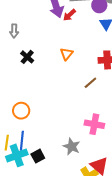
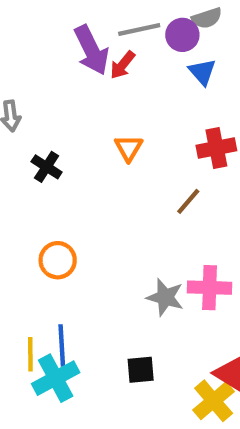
orange circle: (21, 111) -> (58, 260), moved
gray star: (72, 147) -> (165, 297), moved
black square: (38, 156) -> (141, 370), moved, turned 32

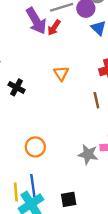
brown line: (188, 201) -> (96, 100), turned -49
orange circle: (58, 260) -> (35, 147), moved
black square: (141, 370) -> (69, 199), moved

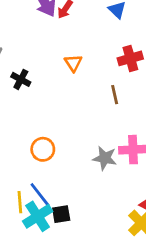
blue line: (33, 186) -> (40, 195), turned -30
black square: (69, 199) -> (61, 214), moved

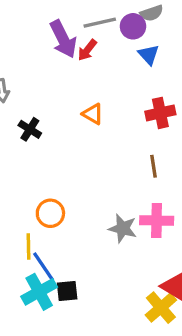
orange triangle: (73, 63) -> (93, 114), turned -30
brown line: (115, 95) -> (153, 166), moved
yellow line: (20, 202) -> (29, 247), moved

